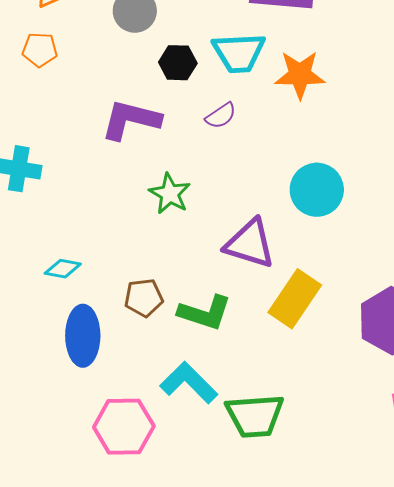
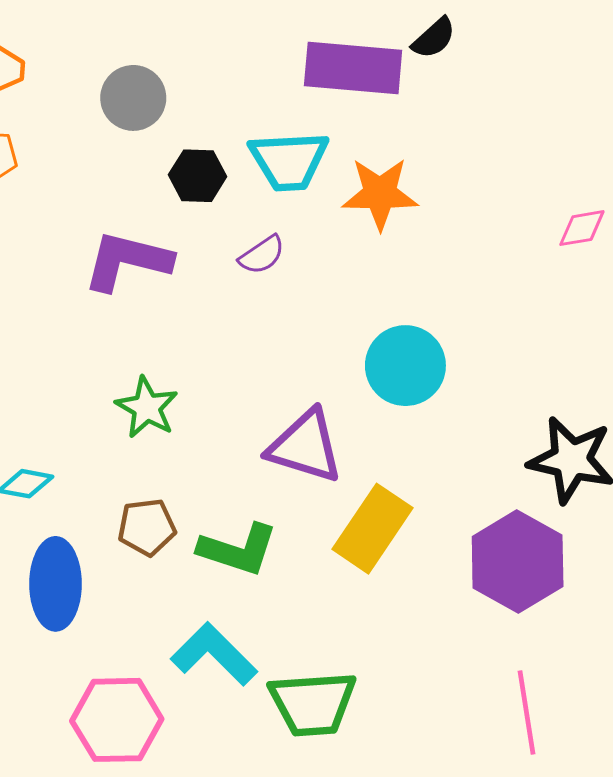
green star: (170, 194) -> (147, 407), moved

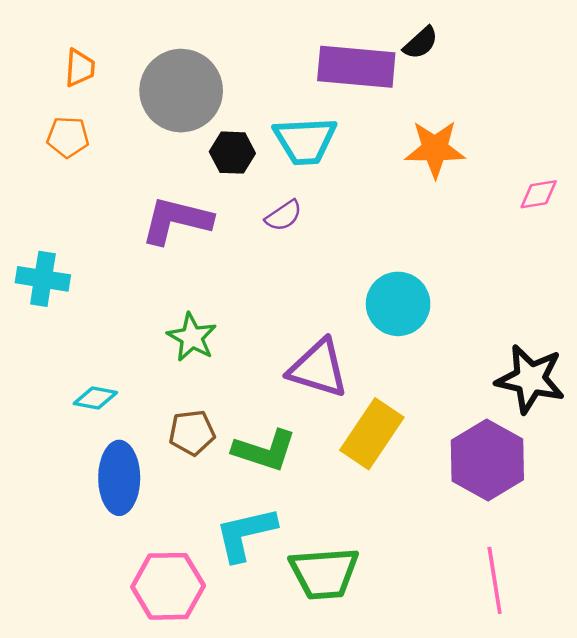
gray circle: (133, 98) -> (181, 91), size x1.6
orange star: (380, 194) -> (435, 149), moved
cyan L-shape: (214, 654) -> (245, 534), turned -58

